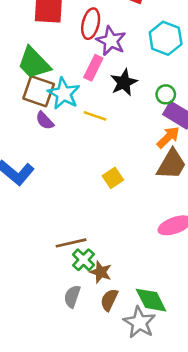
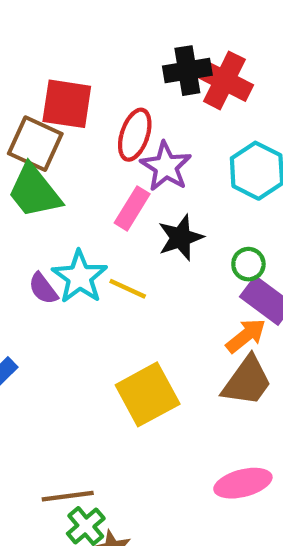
brown square: (39, 91) -> (35, 144), moved
cyan star: (64, 94) -> (80, 277), moved
yellow square: (113, 178) -> (148, 394), size x1.8

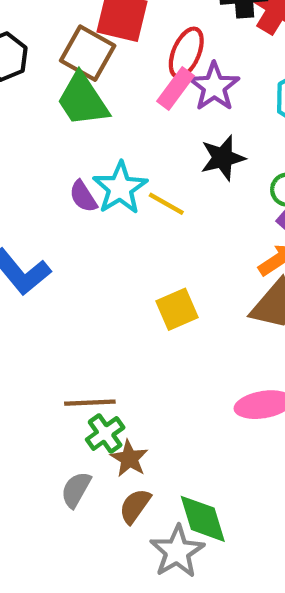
pink rectangle: (132, 208) -> (175, 88), moved
yellow square: (148, 394) -> (177, 309), size x0.7

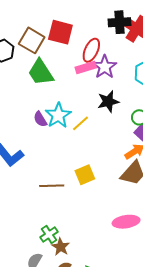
brown square: (88, 53) -> (32, 40), moved
pink rectangle: (175, 88) -> (86, 68), turned 36
yellow line: (166, 204) -> (80, 123), turned -72
brown line: (90, 403) -> (52, 186), moved

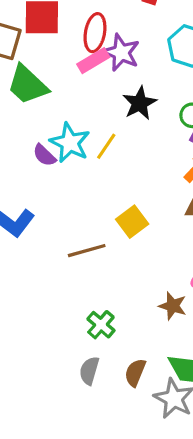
brown star: (61, 247) -> (173, 306), moved

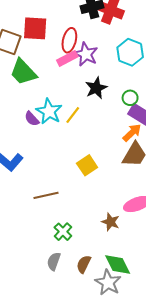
brown line: (87, 251) -> (46, 195), moved

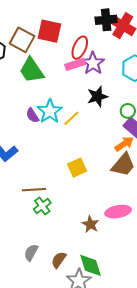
green cross: (63, 232) -> (42, 206), moved

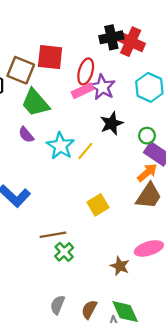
purple semicircle: (32, 115) -> (26, 135), moved

